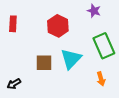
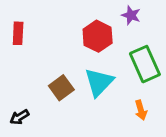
red hexagon: (58, 26) -> (98, 36), moved
brown square: (44, 63) -> (61, 88), turned -36

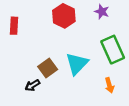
red hexagon: (98, 36) -> (64, 16), moved
black arrow: (19, 117) -> (32, 85), moved

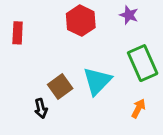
black arrow: (32, 85) -> (41, 108), turned -72
orange arrow: (109, 85) -> (138, 108), turned -136

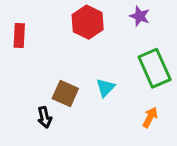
cyan triangle: (97, 81) -> (106, 88), size x0.6
brown square: (60, 86) -> (65, 94), turned -30

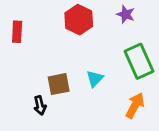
brown square: (65, 94) -> (59, 84), turned -35
orange arrow: (150, 117) -> (135, 105), size x1.4

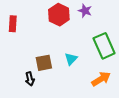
purple star: (126, 14) -> (85, 11), moved
orange arrow: (135, 105) -> (101, 79), turned 30

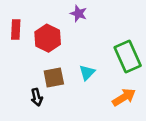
purple star: (85, 11) -> (78, 13), moved
red hexagon: (59, 15) -> (48, 38), moved

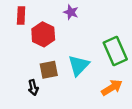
red rectangle: (16, 29) -> (21, 16), moved
cyan triangle: (87, 73) -> (79, 65), size x1.5

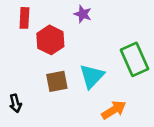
black arrow: (33, 88) -> (15, 103), moved
orange arrow: (112, 88) -> (114, 110), moved

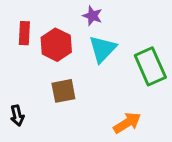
red rectangle: (24, 18) -> (24, 33), moved
cyan triangle: (92, 76) -> (103, 49), moved

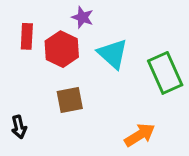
purple star: (92, 16) -> (82, 17), moved
cyan triangle: (103, 49) -> (113, 54), turned -32

